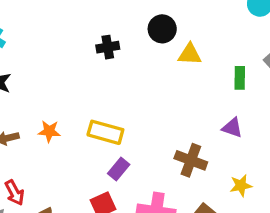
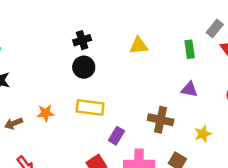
black circle: (162, 29) -> (84, 67), moved
yellow triangle: (190, 54) -> (139, 46), moved
purple rectangle: (119, 169) -> (116, 136), moved

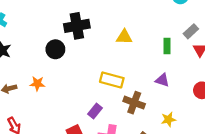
black cross: (82, 40) -> (77, 26), size x1.6
black circle: (84, 67) -> (55, 49), moved
yellow rectangle: (90, 108) -> (112, 80), moved

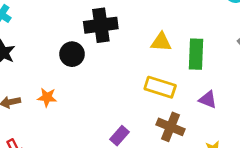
green rectangle: (167, 46) -> (196, 54), moved, size x1.5
yellow rectangle: (112, 80) -> (160, 87), moved

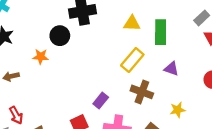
yellow rectangle: (160, 87) -> (132, 60), turned -65
orange star: (47, 97) -> (41, 57), moved

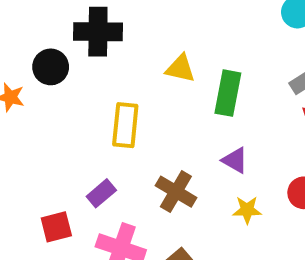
yellow rectangle: (132, 60) -> (125, 125), moved, turned -45
yellow star: (178, 110) -> (247, 210), moved

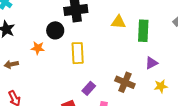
yellow rectangle: (125, 125) -> (78, 53), moved
purple triangle: (235, 160) -> (151, 63), turned -48

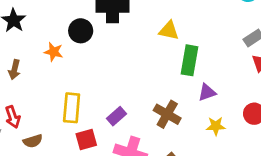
green rectangle: (143, 31) -> (190, 60), moved
yellow rectangle: (78, 53) -> (72, 108), moved
brown arrow: (11, 64) -> (14, 70), turned -72

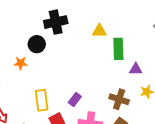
purple triangle: (207, 92) -> (136, 69), turned 32
brown cross: (167, 114) -> (119, 99), moved

